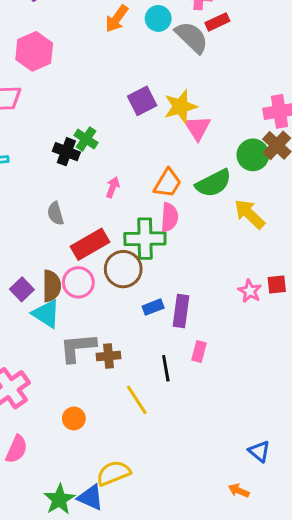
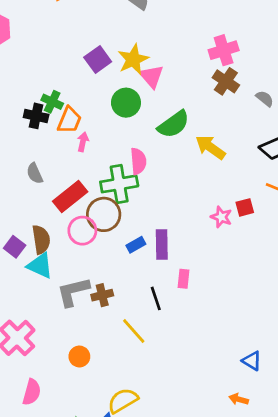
green circle: (253, 155) -> (126, 103), moved
orange trapezoid: (168, 183) -> (69, 120), moved
pink circle: (78, 282) -> (82, 231), moved

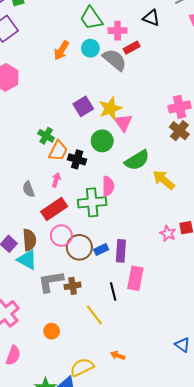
black cross: (36, 116) -> (77, 159), moved
pink arrow: (83, 142) -> (56, 180), moved
brown circle: (104, 214) -> (79, 247), moved
pink rectangle: (184, 279) -> (135, 278), size x1.6
orange arrow: (239, 399) -> (118, 355), moved

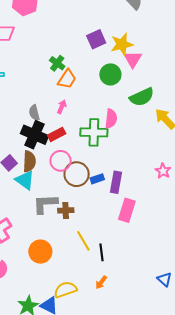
black cross: (77, 159) -> (34, 135), moved, size x1.5
red rectangle: (54, 209) -> (57, 134), size x0.7
black line: (113, 292) -> (101, 252), moved
orange circle: (52, 331) -> (40, 252), size x1.5
orange arrow: (118, 355) -> (101, 282), turned -80

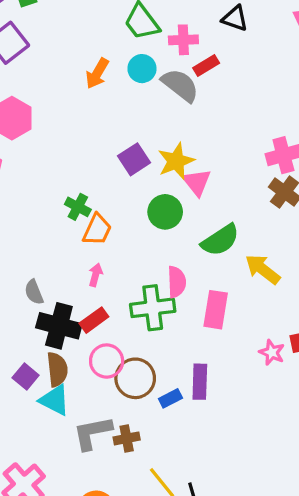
gray semicircle: (34, 113) -> (34, 292), moved
blue rectangle: (97, 179) -> (170, 398), moved
pink rectangle: (127, 210) -> (216, 310), moved

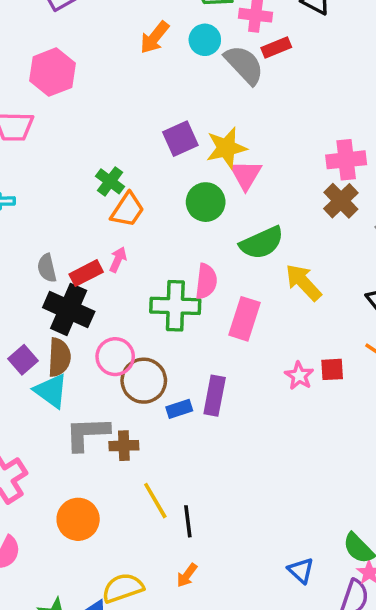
red rectangle: (94, 320) -> (86, 273), moved

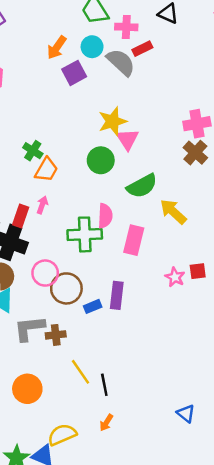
purple square: (180, 139) -> (74, 73), moved
red rectangle: (86, 273) -> (21, 216), turned -40

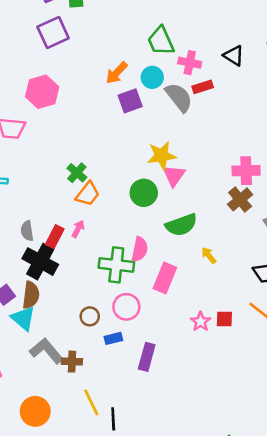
yellow arrow: (173, 212) -> (209, 255), size x0.6
pink circle: (45, 273) -> (126, 307), moved
brown circle: (66, 288) -> (90, 316), size x0.6
purple rectangle: (117, 295) -> (147, 357), moved
gray L-shape: (29, 328) -> (46, 351), turned 48

